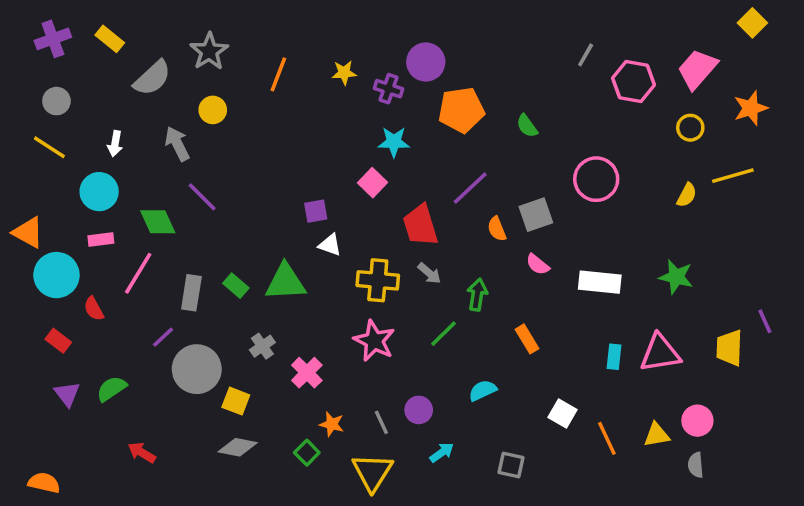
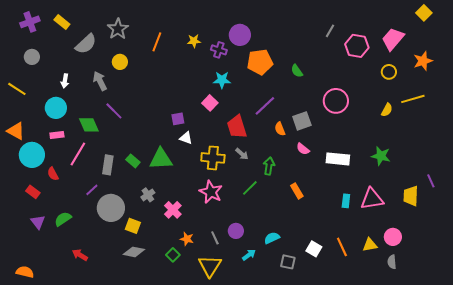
yellow line: (49, 147) -> (17, 89), moved
cyan semicircle: (483, 390) -> (272, 238), moved
white square: (562, 414) -> (314, 249), moved

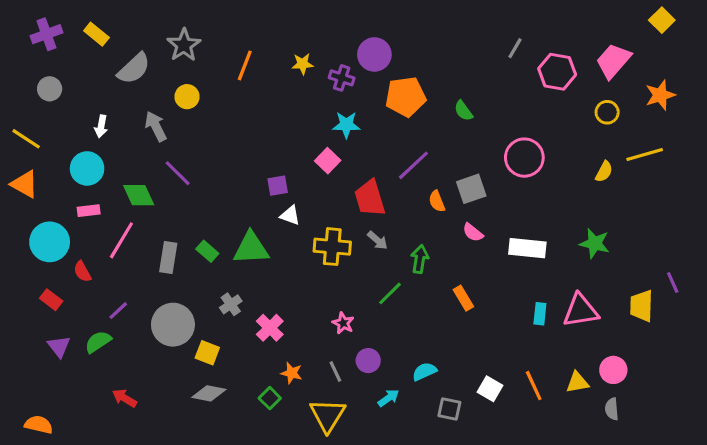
orange triangle: (16, 131) -> (25, 184), moved
purple line: (92, 190) -> (118, 311), moved
pink star: (211, 192) -> (343, 323), moved, size x0.6

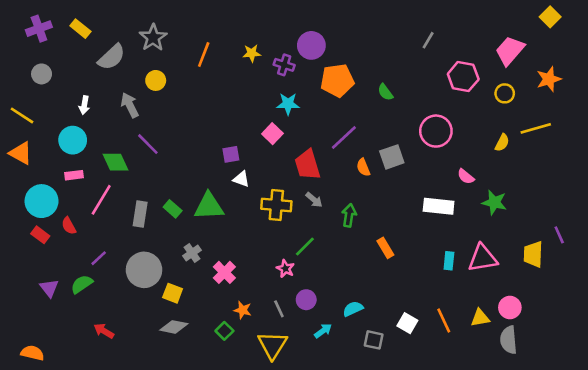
pink hexagon: (557, 72) -> (463, 77), moved
pink semicircle: (473, 233) -> (466, 176), moved
green line: (390, 293) -> (305, 247), moved
red rectangle: (51, 300) -> (40, 235), moved
gray semicircle: (612, 409) -> (509, 340), size x1.5

